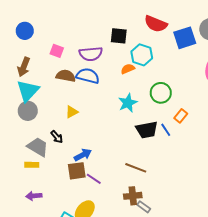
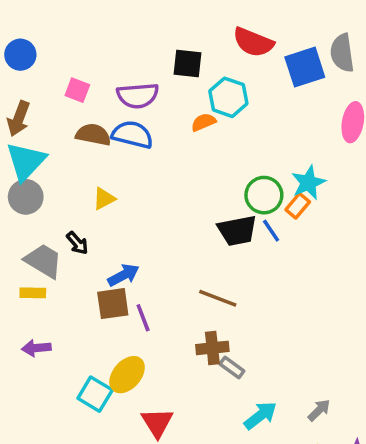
green circle: (161, 93) -> (264, 195), moved
cyan star: (128, 103) -> (308, 183), moved
purple line: (94, 179) -> (143, 318), turned 35

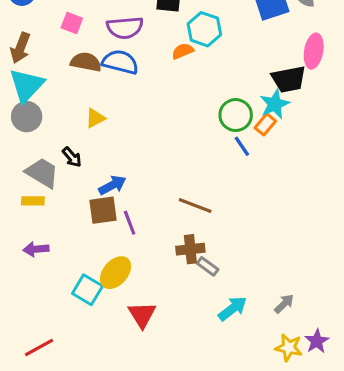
black trapezoid: (237, 231) -> (289, 79), moved

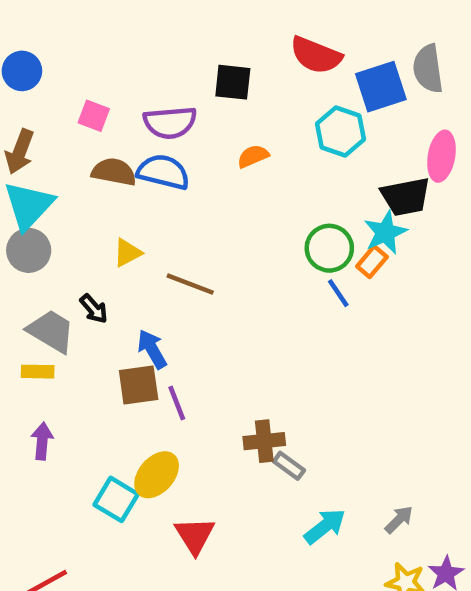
cyan hexagon: (204, 29) -> (341, 131), moved
blue arrow: (112, 185) -> (152, 349), turned -92
brown line: (195, 206) -> (190, 284), moved
purple arrow: (36, 249) -> (42, 441), turned 100

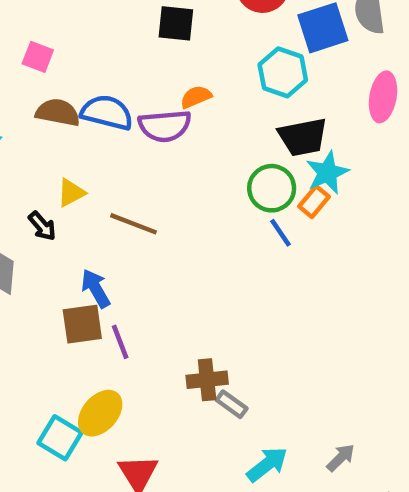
purple semicircle: (170, 123) -> (165, 126), moved
black trapezoid: (406, 197) -> (303, 137), moved
black arrow: (94, 309) -> (42, 226), moved

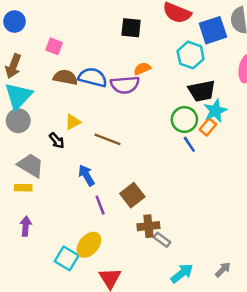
brown square: (82, 324) -> (132, 195), moved, turned -30

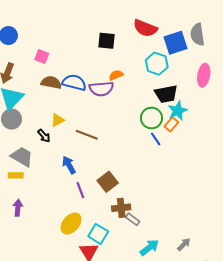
cyan square: (67, 258) -> (98, 234), moved

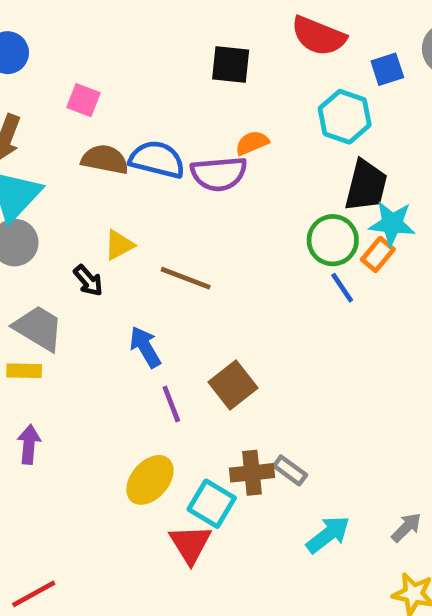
blue square: (175, 43) -> (387, 69), size x0.6
black trapezoid: (166, 94) -> (366, 186), turned -65
cyan star: (178, 111) -> (392, 224), turned 30
brown cross: (121, 208) -> (252, 473), moved

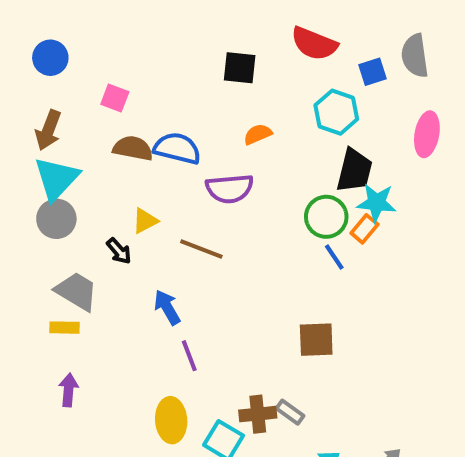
purple semicircle: (219, 174) -> (230, 189), moved
brown square: (233, 385) -> (316, 340), moved, turned 36
yellow ellipse: (150, 480) -> (171, 420), turned -45

